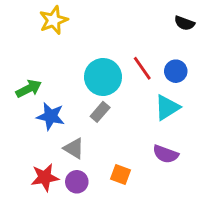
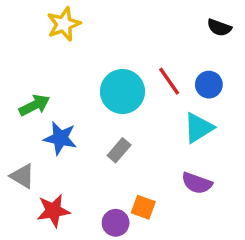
gray rectangle: (100, 112) -> (119, 150), moved
gray triangle: (74, 148) -> (22, 176), moved
purple circle: (77, 182) -> (116, 223), moved

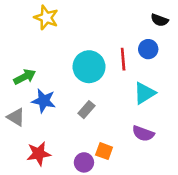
yellow star: (64, 24) -> (46, 18), turned -30
red line: (169, 81) -> (123, 59), turned 30
blue circle: (209, 85) -> (148, 49), moved
gray triangle: (22, 176) -> (16, 117), moved

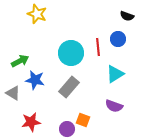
gray rectangle: (86, 110) -> (69, 87), size x1.5

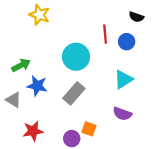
red line: (98, 47) -> (105, 34), moved

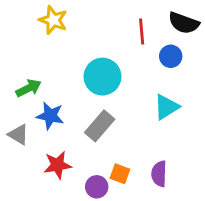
black semicircle: (136, 17) -> (184, 23), size x1.5
red line: (105, 34) -> (142, 32), moved
purple semicircle: (122, 114) -> (159, 174), moved, turned 72
red star: (33, 131) -> (58, 165), moved

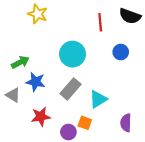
blue circle: (171, 56) -> (121, 52), moved
cyan triangle: (166, 107) -> (98, 99), moved
purple semicircle: (159, 174) -> (126, 123), moved

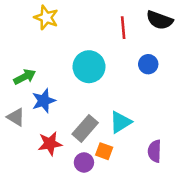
blue star: (36, 82) -> (44, 101), turned -30
gray rectangle: (70, 89) -> (85, 128), moved

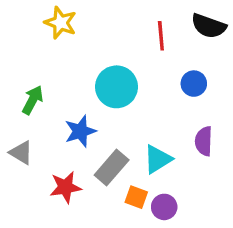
green arrow: (25, 77) -> (33, 100), turned -35
blue star: (44, 101) -> (80, 131), moved
purple semicircle: (155, 151) -> (204, 141), moved
purple circle: (84, 162) -> (164, 207), moved

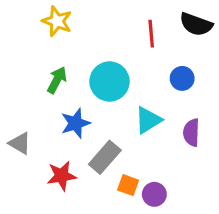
green arrow: (33, 100) -> (57, 80), moved
cyan triangle: (158, 159) -> (148, 120), moved

